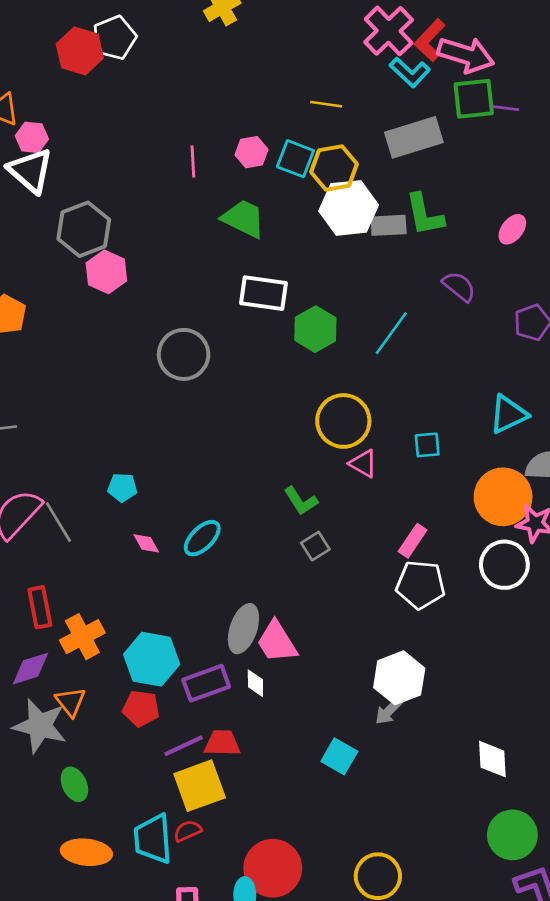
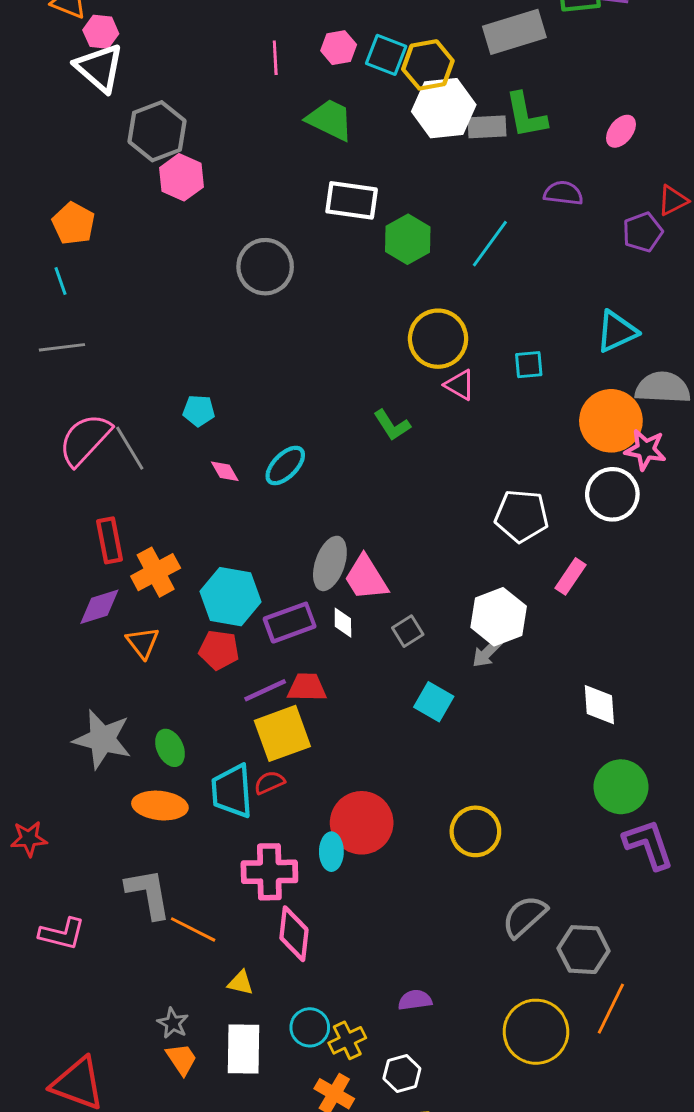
purple semicircle: (459, 287) -> (563, 193), turned -32
pink rectangle: (413, 541) -> (571, 576), moved
gray square: (315, 546) -> (408, 631), moved
gray star: (40, 726) -> (102, 739), moved
green ellipse: (74, 784) -> (170, 748), moved

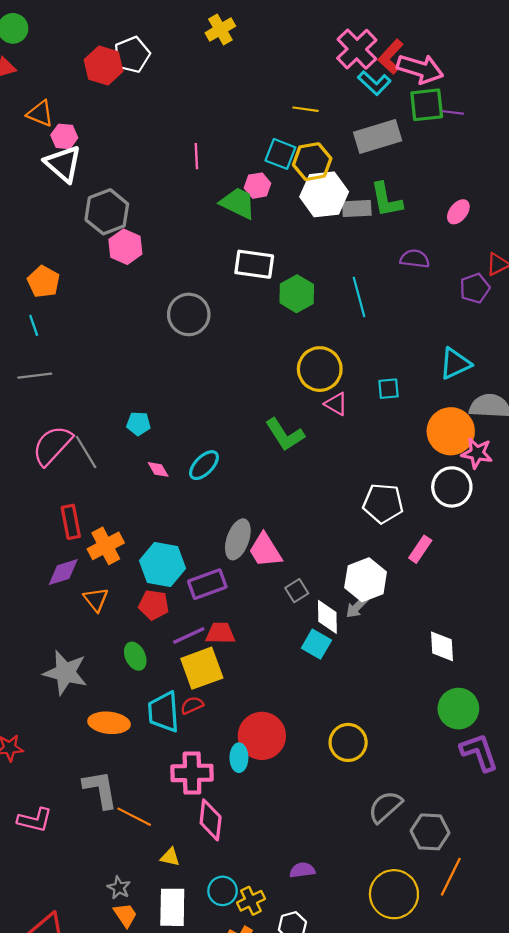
pink hexagon: (339, 48) -> (257, 186), moved
cyan line: (490, 244) -> (359, 297), turned -51
green L-shape: (392, 425) -> (285, 435), size x1.4
white diamond: (343, 623) -> (327, 617), moved, size x1.5
green ellipse: (170, 748) -> (135, 656), moved

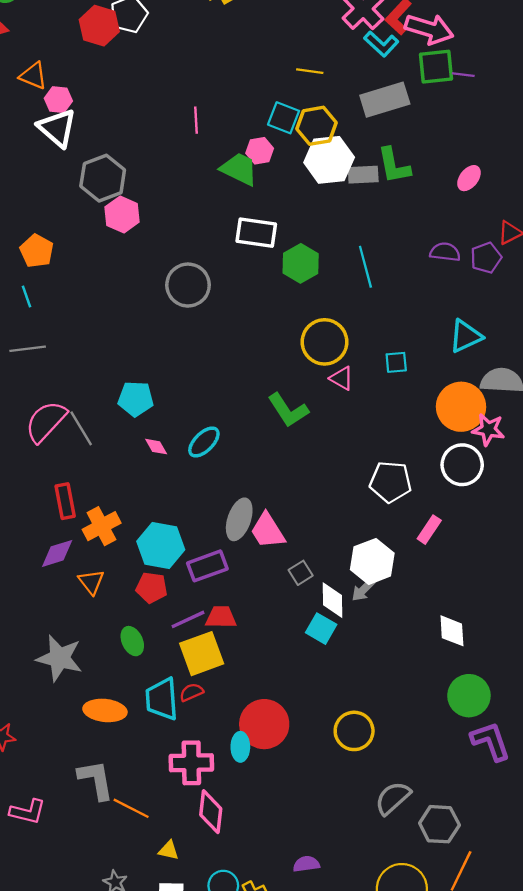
purple semicircle: (415, 259) -> (445, 252), moved
cyan pentagon: (138, 424) -> (136, 399), size x1.4

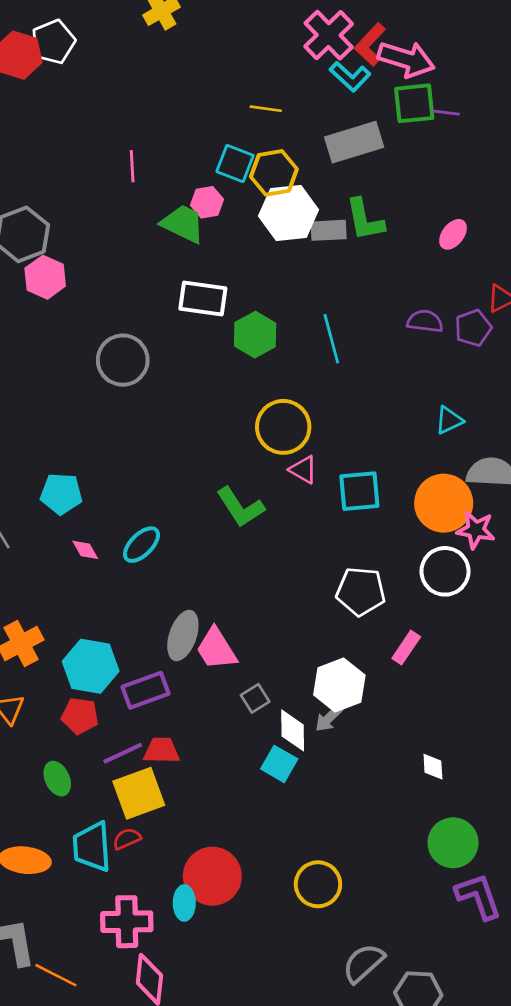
cyan triangle: (466, 336) -> (449, 420), size x0.7
cyan square: (396, 362) -> (359, 491), moved, size x1.6
white diamond: (452, 631) -> (433, 767), size x0.7

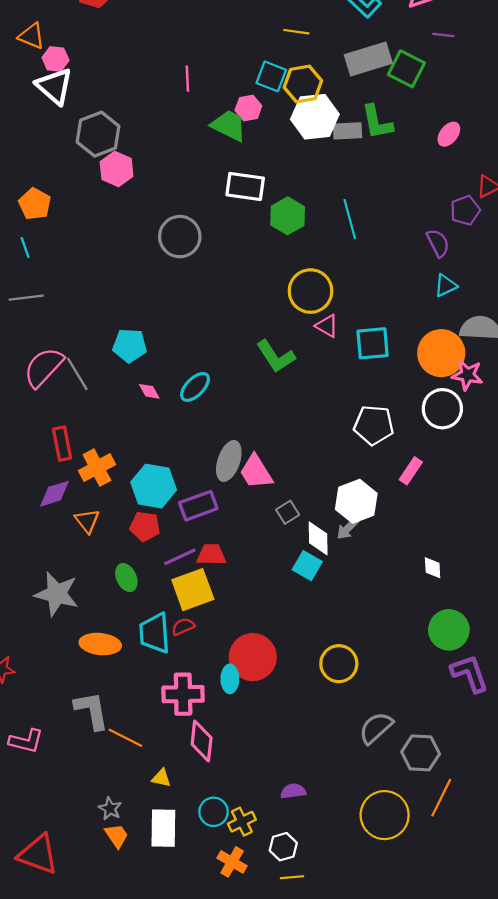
green square: (414, 103) -> (406, 69), moved, turned 33
purple semicircle: (425, 321) -> (438, 243), moved, turned 56

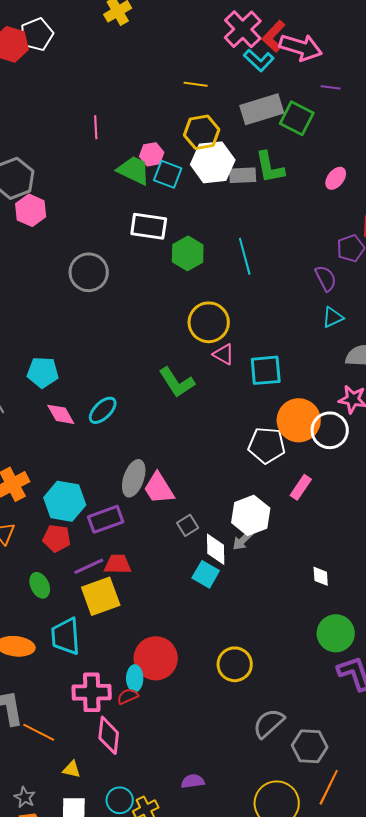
cyan square: (271, 76) -> (168, 174), moved
orange circle: (441, 353) -> (299, 420), moved
pink diamond: (149, 391) -> (61, 414), size x1.4
red semicircle: (183, 627) -> (128, 696), moved

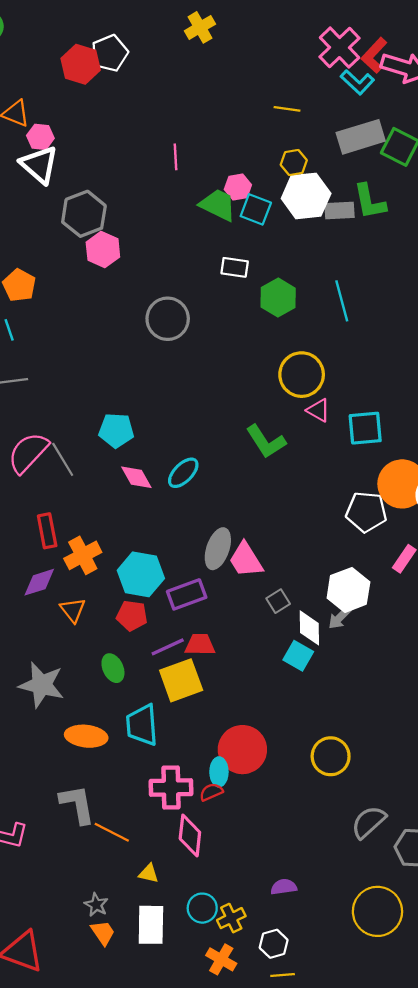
yellow hexagon: (202, 132) -> (294, 162), size x0.7
white rectangle: (149, 226) -> (235, 267), size x0.7

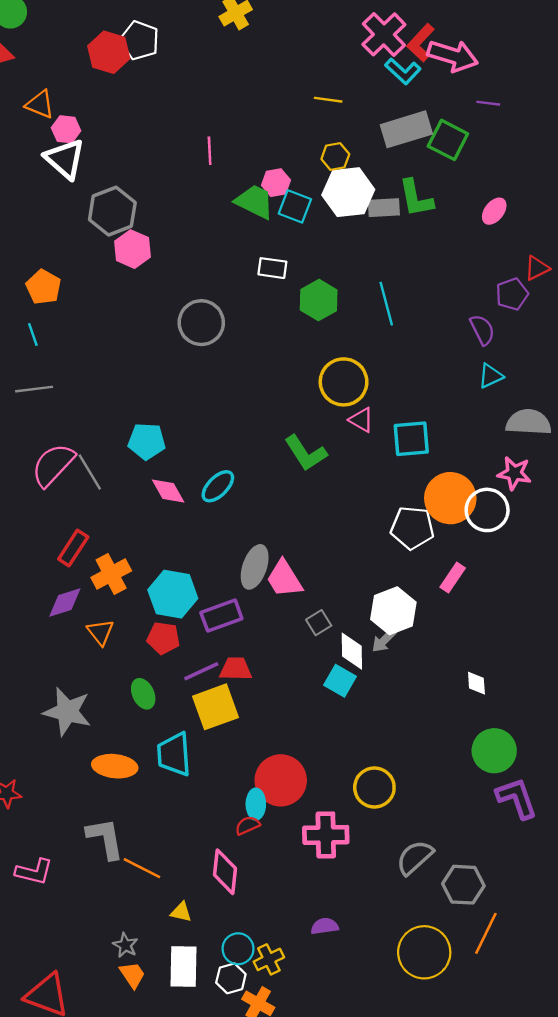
white pentagon: (110, 53) -> (140, 40), turned -30
red rectangle: (47, 531) -> (73, 548), turned 44
pink cross: (171, 788) -> (326, 835), moved
white hexagon: (274, 944) -> (231, 978), moved

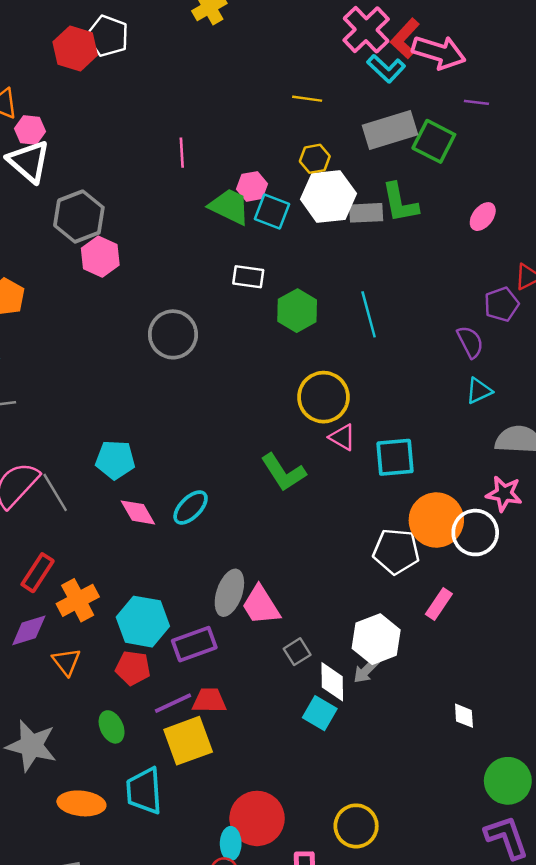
green circle: (494, 751) -> (508, 781), moved

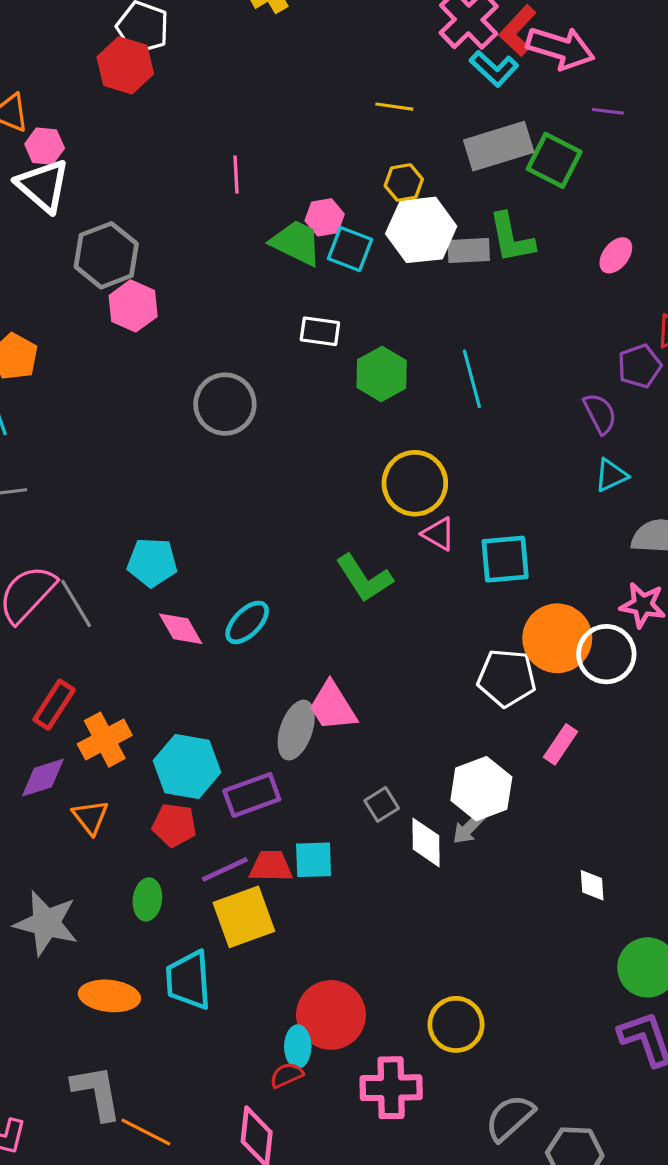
red hexagon: (75, 49) -> (125, 65), moved
pink trapezoid: (261, 605) -> (333, 706), moved
cyan square: (320, 713) -> (314, 860), moved, turned -32
green ellipse: (112, 727) -> (147, 899), turned 32

